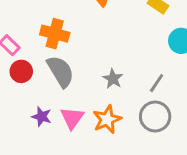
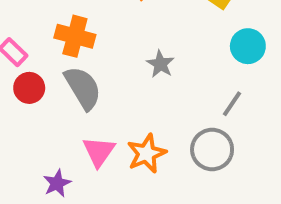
gray star: (113, 79) -> (160, 64), moved
gray line: (157, 83) -> (232, 104), moved
purple star: (42, 117) -> (57, 183), moved, turned 30

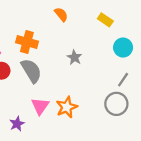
gray line: (232, 104) -> (123, 80), moved
gray circle: (212, 150) -> (116, 104), moved

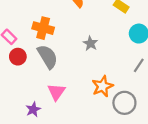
gray circle: (116, 104) -> (124, 103), moved
orange star: (67, 107) -> (102, 86), moved

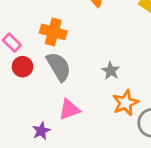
gray star: (90, 43) -> (111, 71), moved
pink triangle: (56, 92) -> (69, 109), turned 36

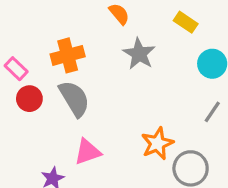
orange cross: (53, 32) -> (68, 55), turned -30
gray star: (111, 71) -> (139, 54), moved, size x1.4

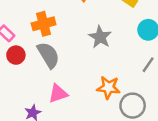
gray star: (139, 54) -> (100, 37), moved
orange star: (157, 143) -> (108, 88), turned 30

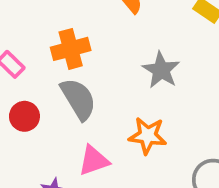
red circle: (16, 55) -> (24, 116), moved
orange star: (108, 88) -> (148, 136), moved

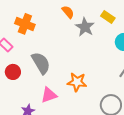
orange cross: (71, 49) -> (25, 24), moved, turned 36
gray star: (161, 70) -> (85, 27), moved

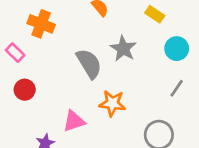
gray star: (85, 27) -> (123, 49), moved
gray semicircle: (41, 63) -> (89, 64), moved

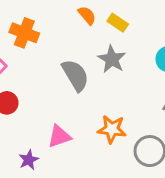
yellow rectangle: (155, 14) -> (118, 23), moved
orange star: (112, 103) -> (112, 129), moved

